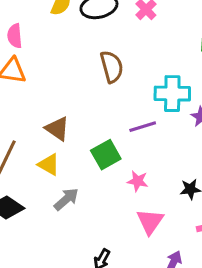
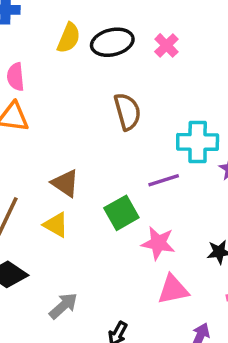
pink star: (138, 181) -> (158, 243), size x1.4
gray arrow: (66, 199) -> (63, 306), moved
pink triangle: (150, 222) -> (173, 290), turned 44

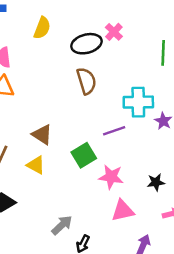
black ellipse: (112, 42) -> (86, 44), moved
gray arrow: (63, 306) -> (62, 225), moved

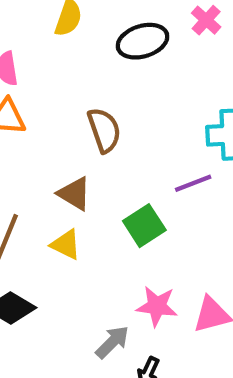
pink cross: (114, 32) -> (206, 20), moved
brown semicircle: (86, 81) -> (104, 130), moved
pink star: (111, 177) -> (157, 306), moved

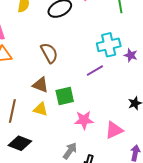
green square: (144, 226) -> (65, 96), moved, turned 30
pink star: (157, 306) -> (84, 120), moved

